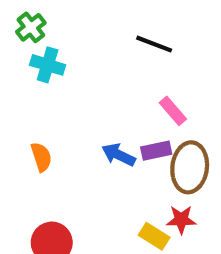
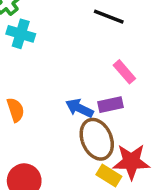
brown ellipse: (190, 167) -> (97, 139), moved, turned -30
red star: (181, 220) -> (131, 162), size x1.5

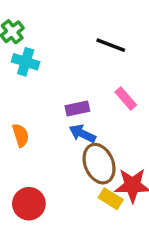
purple rectangle: (111, 105) -> (77, 109), moved

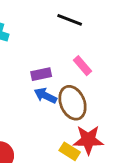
brown ellipse: (99, 164) -> (73, 103), moved

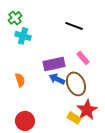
purple rectangle: (41, 74) -> (54, 64), size x1.5
red star: (88, 140) -> (87, 110), turned -30

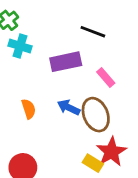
purple rectangle: (54, 64) -> (66, 62), moved
orange semicircle: (20, 80) -> (29, 109), moved

